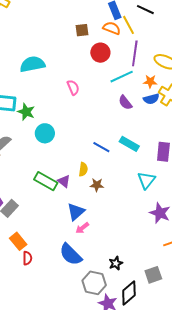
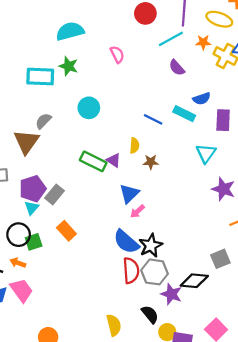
blue semicircle: (151, 99) -> (202, 99), moved
green star: (26, 112) -> (69, 66), moved
red semicircle: (27, 258) -> (131, 271), moved, size x1.6
black star: (116, 263) -> (151, 246), moved, size x1.5
black diamond: (129, 293) -> (194, 281), turned 50

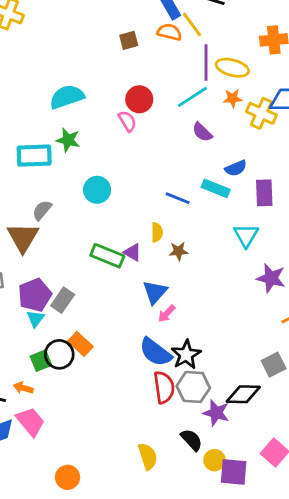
red circle: (145, 13) -> (139, 99), moved
yellow ellipse: (219, 19) -> (232, 68), moved
black circle: (19, 235) -> (59, 354), moved

